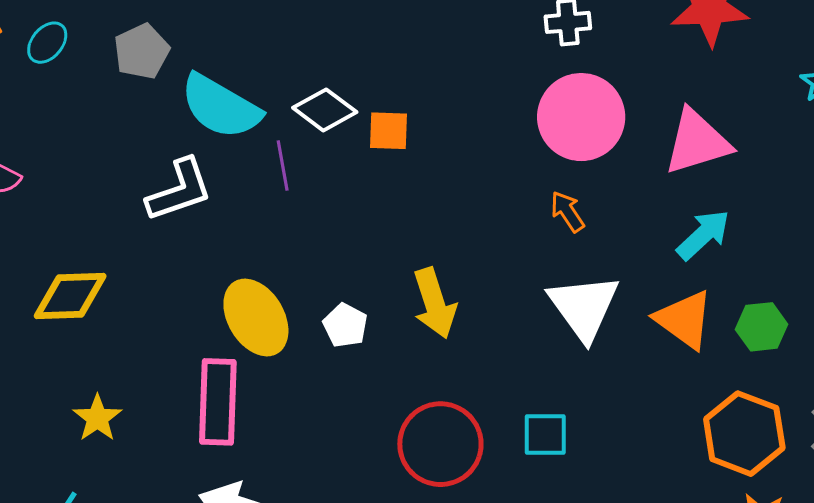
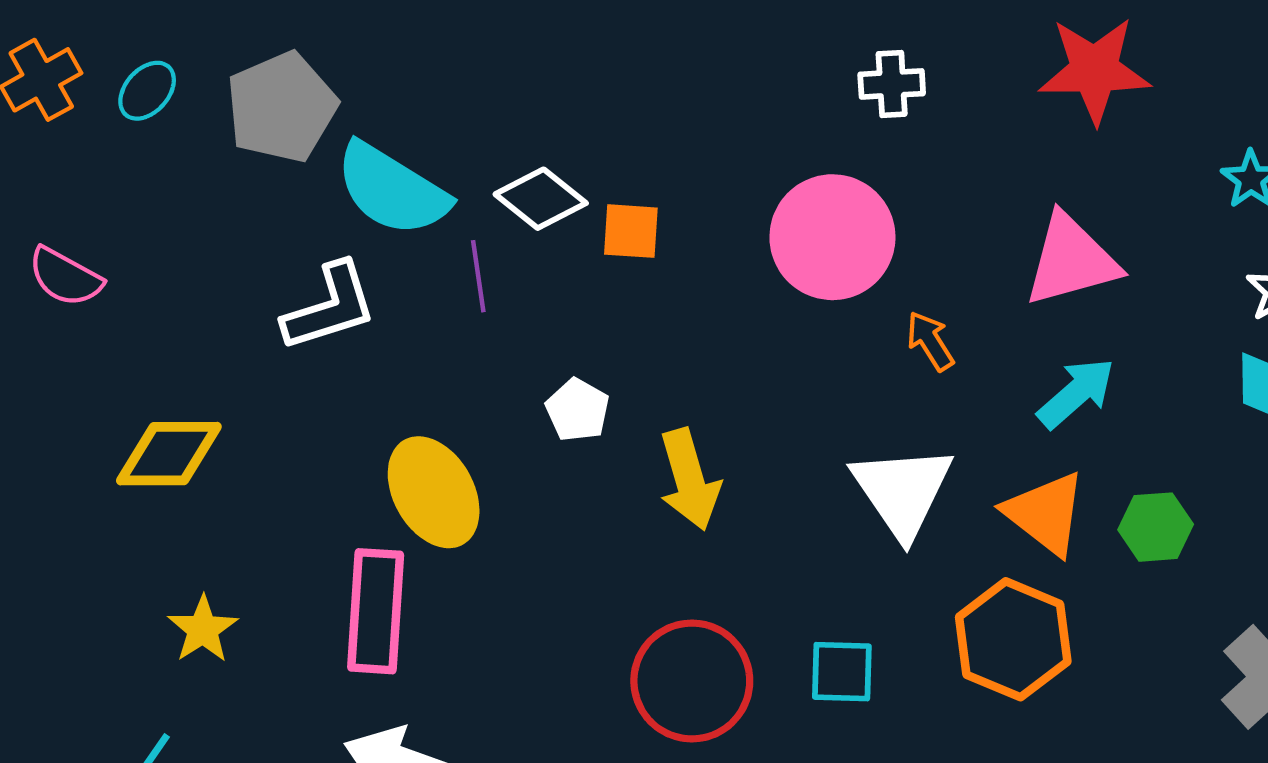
gray pentagon: (142, 51) -> (282, 107), size x1.4
pink circle: (581, 117) -> (832, 237), moved
orange arrow: (567, 212) -> (930, 341), moved
white pentagon: (345, 325) -> (578, 410), moved
orange hexagon: (744, 434) -> (1013, 639), moved

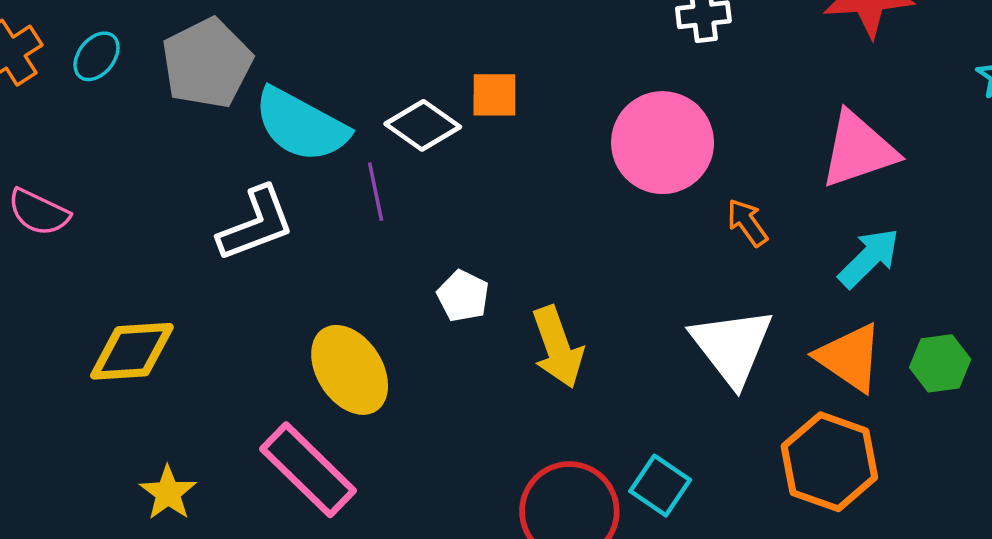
orange square: (631, 231) -> (494, 95), moved
pink rectangle: (376, 611) -> (308, 470), turned -46
cyan square: (842, 672) -> (660, 486), moved, turned 36

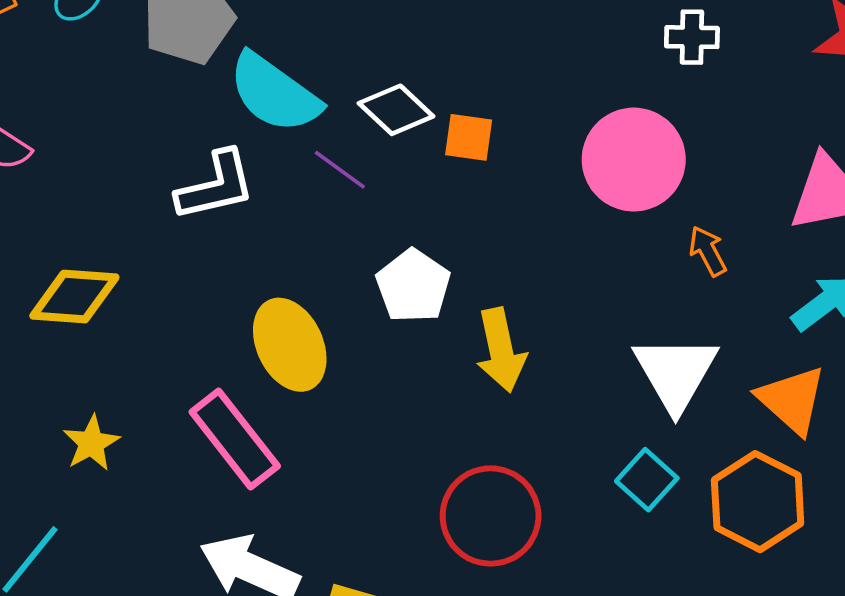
orange square: (494, 95) -> (469, 137), moved
purple line: (376, 192) -> (340, 170), turned -50
white pentagon: (463, 296) -> (413, 286), size x1.4
cyan square: (660, 486) -> (647, 480), moved

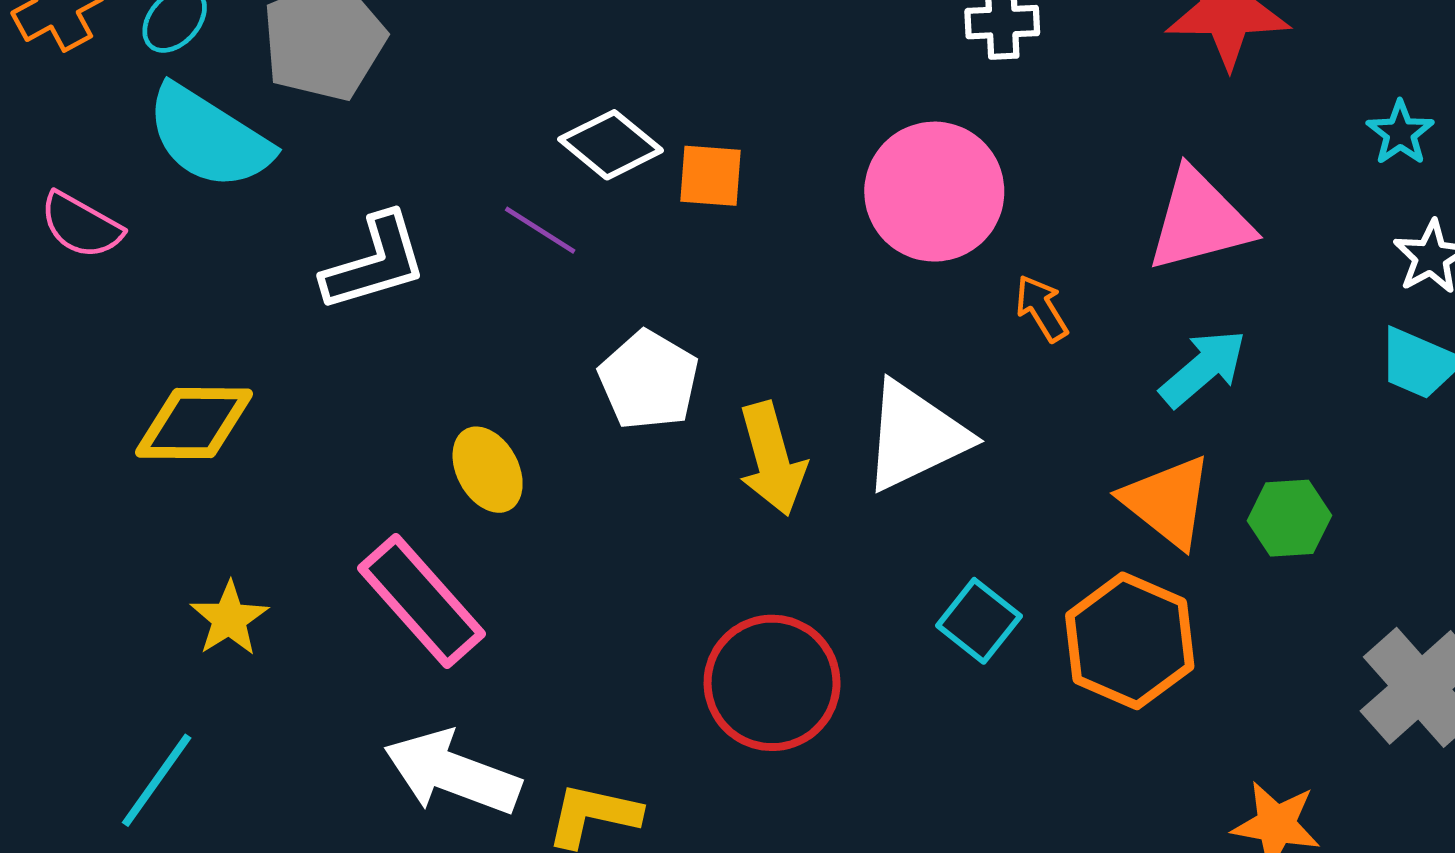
cyan semicircle: (274, 93) -> (209, 137), moved
yellow ellipse: (290, 345) -> (488, 470), size x0.7
white triangle: (676, 373) -> (915, 436), moved, turned 38

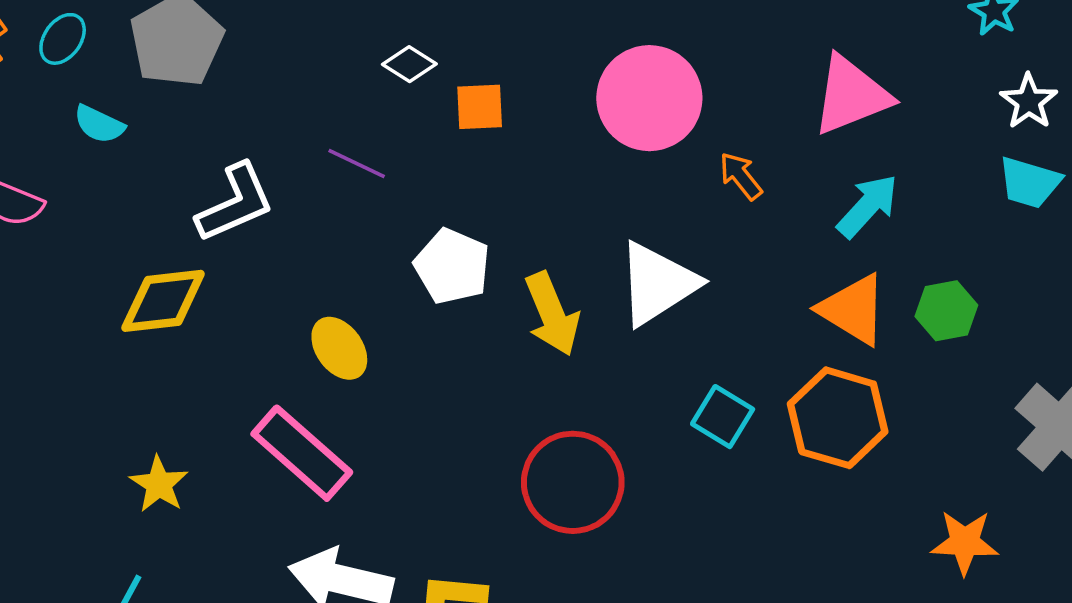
cyan semicircle: (209, 137) -> (99, 124), size x0.5
white diamond: (611, 145) -> (409, 64), moved, size x0.7
yellow diamond: (194, 423) -> (163, 301), moved

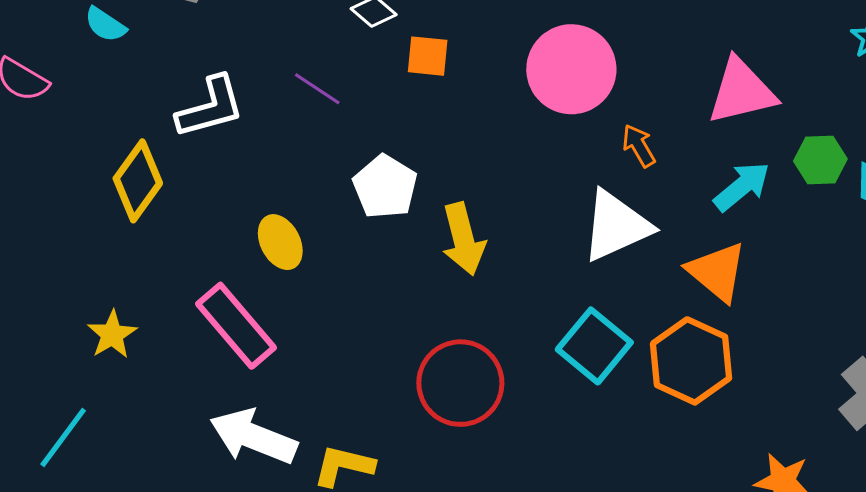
white triangle: (658, 284) -> (616, 226), moved
yellow diamond: (163, 301) -> (138, 181), turned -56
green hexagon: (946, 311) -> (820, 160), moved
cyan square: (723, 417) -> (594, 346), size x1.4

